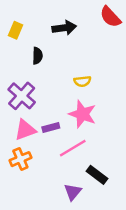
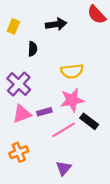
yellow semicircle: (82, 81) -> (72, 71), size x1.5
pink star: (82, 114) -> (72, 100), turned -30
orange cross: (20, 159) -> (19, 152), moved
black rectangle: (97, 175) -> (89, 121), moved

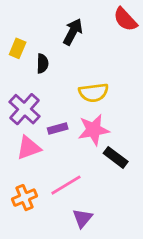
black arrow: (56, 24) -> (73, 32), turned -54
yellow rectangle: (13, 26) -> (18, 48), moved
purple rectangle: (44, 112) -> (58, 128), moved
pink line: (63, 130) -> (66, 185), moved

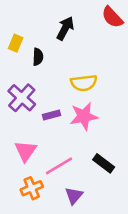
pink triangle: (29, 148) -> (26, 151), moved, turned -35
black rectangle: (116, 157) -> (104, 163), moved
orange cross: (24, 198) -> (32, 188), moved

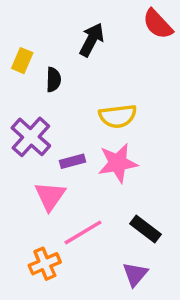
pink triangle: (26, 151) -> (50, 196), moved
purple triangle: (74, 196) -> (135, 274), moved

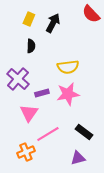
yellow rectangle: (22, 61) -> (29, 19), moved
purple triangle: (135, 274) -> (78, 158), turned 35

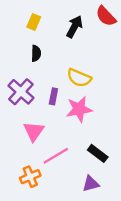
black arrow: (53, 23) -> (74, 27), moved
yellow semicircle: (68, 67) -> (79, 78), turned 30
purple rectangle: (42, 93) -> (53, 96), moved, turned -64

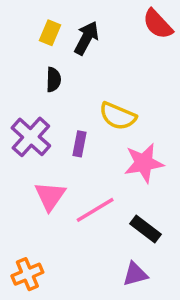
black arrow: (74, 27) -> (86, 38), moved
pink star: (79, 109) -> (144, 163), moved
pink line: (56, 156) -> (95, 210), moved
orange cross: (30, 177) -> (27, 274), moved

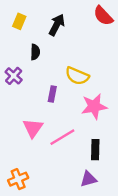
yellow rectangle: (50, 33) -> (19, 21), moved
purple cross: (31, 137) -> (14, 76), moved, size x0.7
black rectangle: (146, 229) -> (95, 150), turned 54

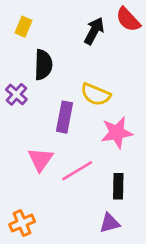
black arrow: (57, 25) -> (94, 31), moved
black semicircle: (35, 52) -> (43, 65), size x1.5
purple rectangle: (52, 94) -> (64, 117), size x1.5

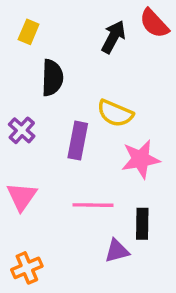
purple cross: (16, 94) -> (22, 130), moved
pink triangle: (40, 159) -> (22, 197), moved
pink line: (77, 171) -> (93, 205), turned 32
purple triangle: (110, 223) -> (117, 251), moved

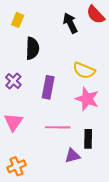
black arrow: (113, 37) -> (70, 23), turned -54
yellow semicircle: (115, 113) -> (84, 70), moved
pink star: (141, 159) -> (87, 99), turned 30

